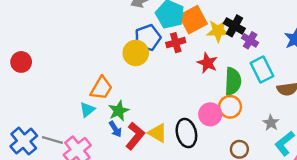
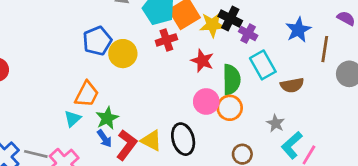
blue pentagon: (148, 38) -> (97, 41), moved
pink circle: (210, 114) -> (206, 101), moved

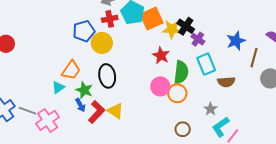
red cross: (166, 40) -> (110, 19), moved
green star: (107, 118) -> (84, 90), turned -30
black ellipse: (183, 139) -> (107, 76), moved

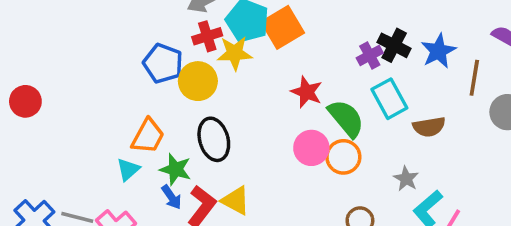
black cross: (186, 26) -> (394, 45), moved
yellow star: (172, 29) -> (235, 53), moved
blue pentagon: (84, 31) -> (163, 63), turned -30
purple cross: (198, 39) -> (370, 55), turned 32
green semicircle: (181, 72) -> (346, 118), turned -40

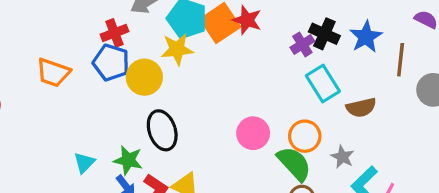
red cross: (207, 36) -> (114, 33), moved
red star: (307, 92) -> (247, 20), moved
green semicircle: (346, 118) -> (294, 164), moved
orange trapezoid: (148, 136) -> (53, 73), moved, turned 84
orange circle: (343, 157) -> (305, 136), moved

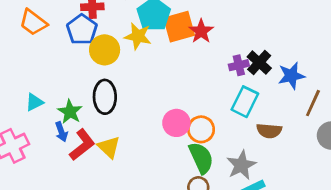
cyan rectangle: (323, 84) -> (245, 102), turned 40
orange circle: (305, 136) -> (201, 129), moved
gray star: (342, 157) -> (241, 165), size x1.5

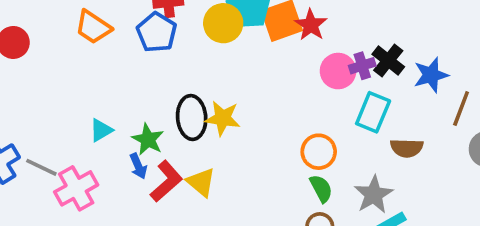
yellow star: (138, 36) -> (223, 118), moved
yellow circle: (105, 50) -> (223, 23), moved
pink circle: (176, 123) -> (338, 71), moved
green semicircle: (201, 158) -> (321, 188), size x0.7

